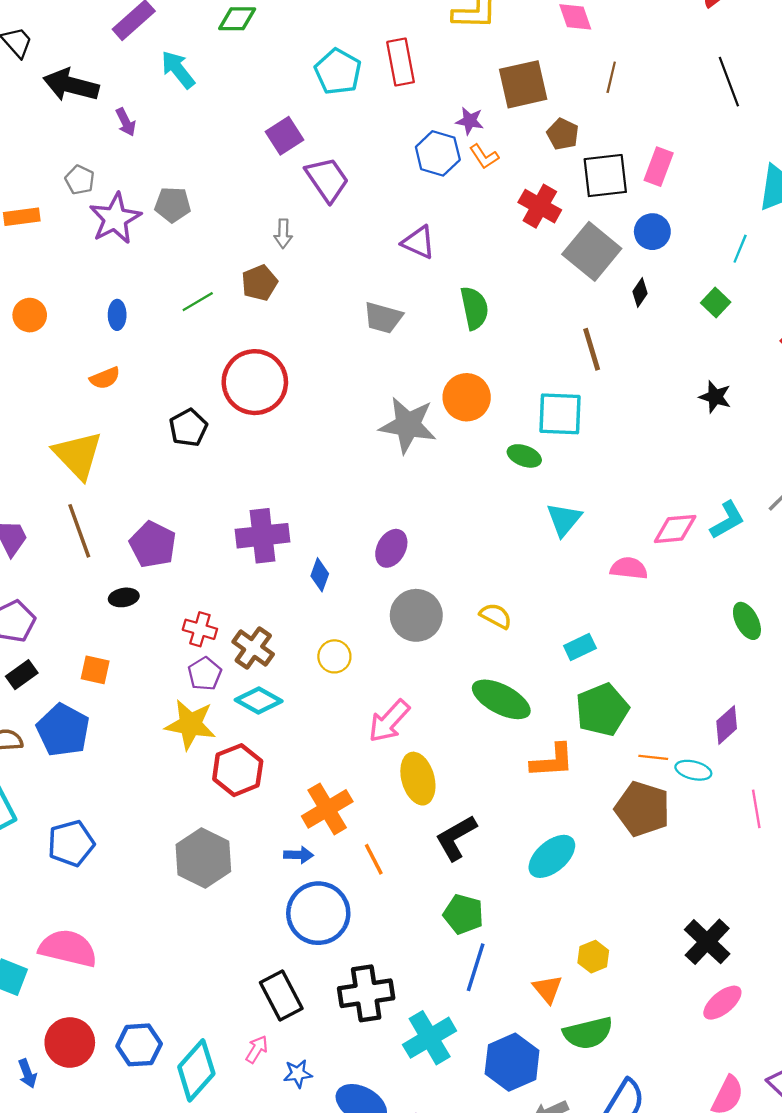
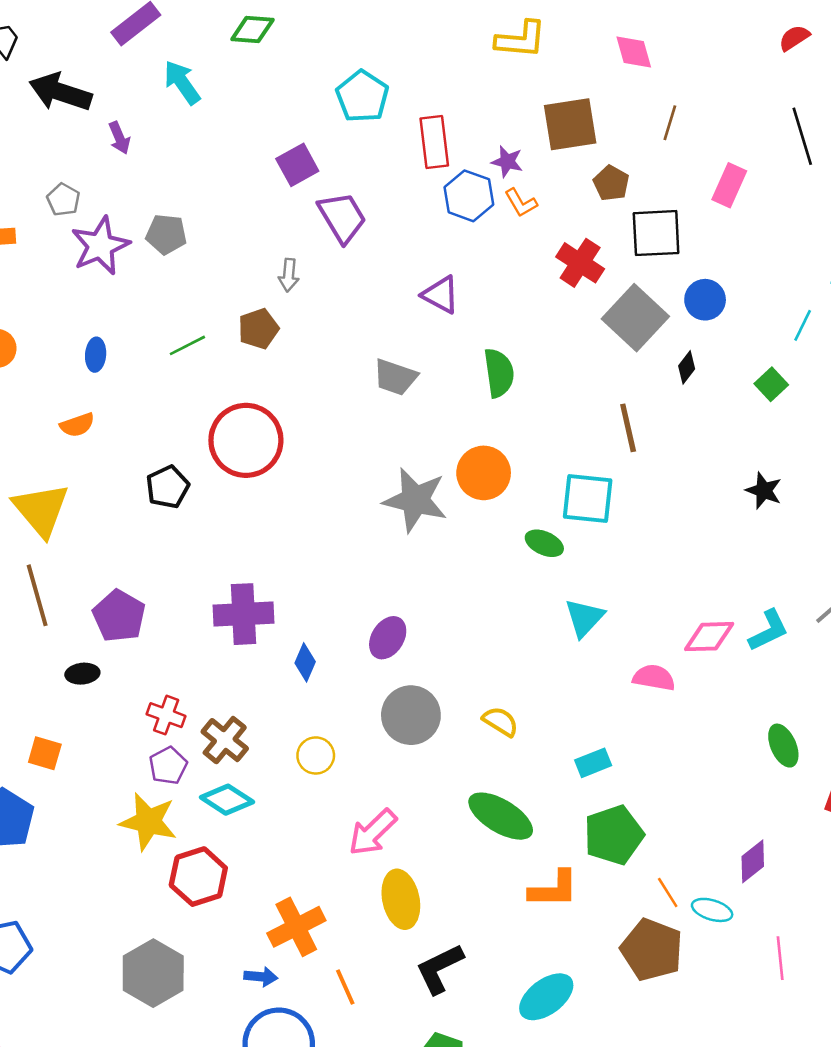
red rectangle: (401, 62) -> (434, 142), moved
pink rectangle: (659, 167) -> (729, 185), moved
orange line: (653, 757) -> (668, 892), turned 48

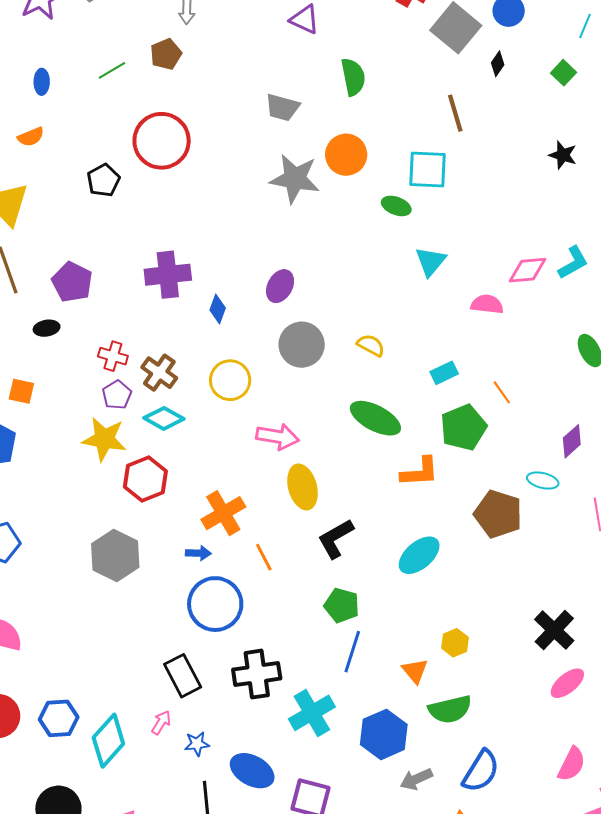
gray trapezoid: (395, 377) -> (282, 107), moved
yellow circle: (316, 755) -> (230, 380), size x1.4
pink arrow: (373, 832) -> (278, 437), turned -123
orange line: (668, 892) -> (502, 392), moved

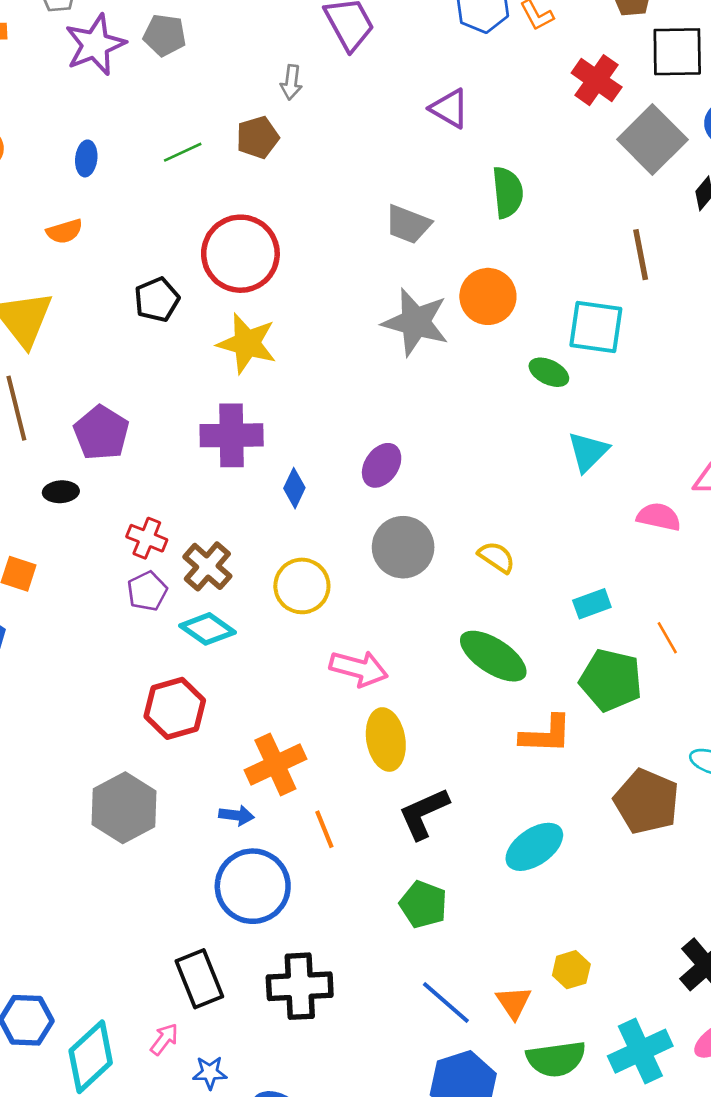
green pentagon: (463, 427) -> (611, 680), turned 30
yellow star: (104, 439) -> (247, 343), moved
blue line: (352, 652) -> (446, 1003), moved, turned -72
cyan cross: (312, 713) -> (640, 1051), moved

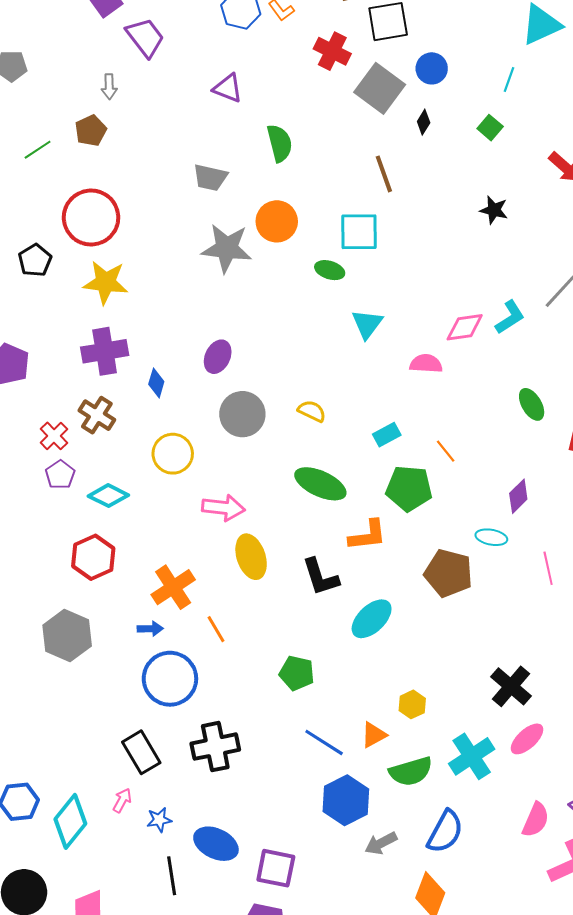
red cross: (147, 538) -> (54, 436), turned 32
brown cross: (207, 566) -> (97, 415), moved
black L-shape: (424, 814) -> (320, 577), moved, turned -75
orange triangle: (514, 1002) -> (374, 735), turned 44

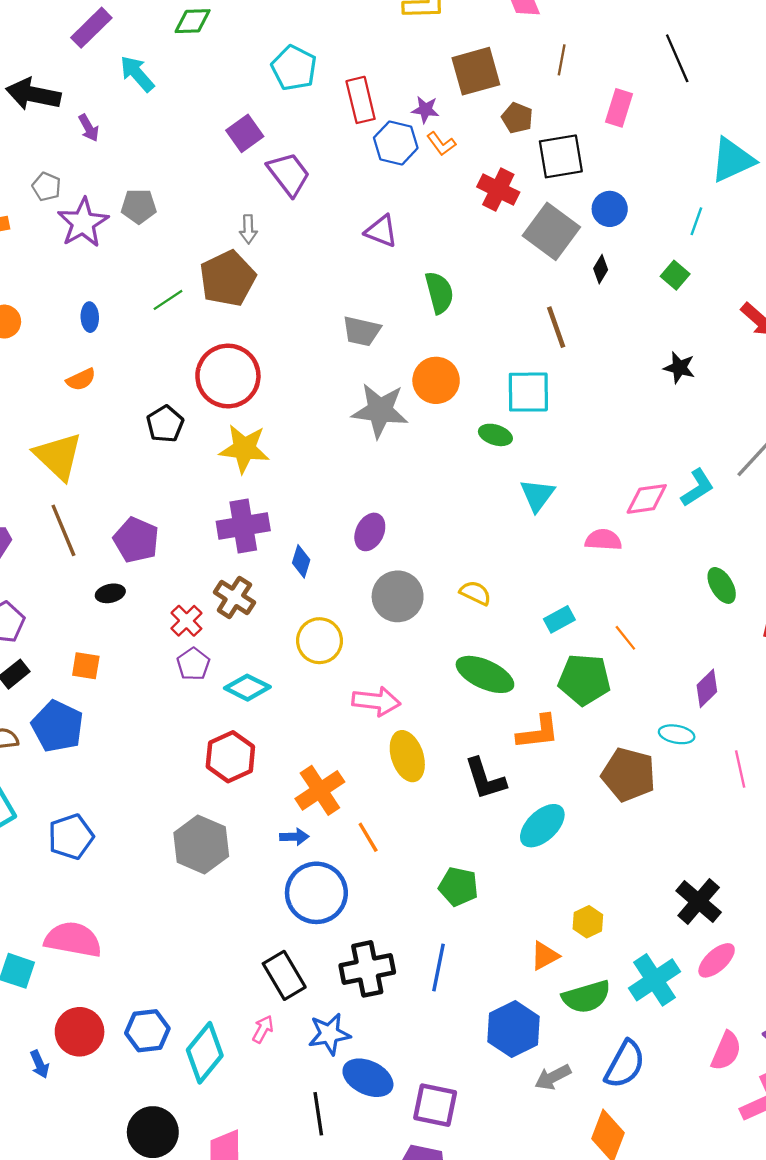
brown pentagon: (91, 131) -> (228, 279), size x1.6
blue line: (324, 742) -> (439, 967), moved, turned 69
blue star: (159, 820) -> (329, 1034), moved, size x1.5

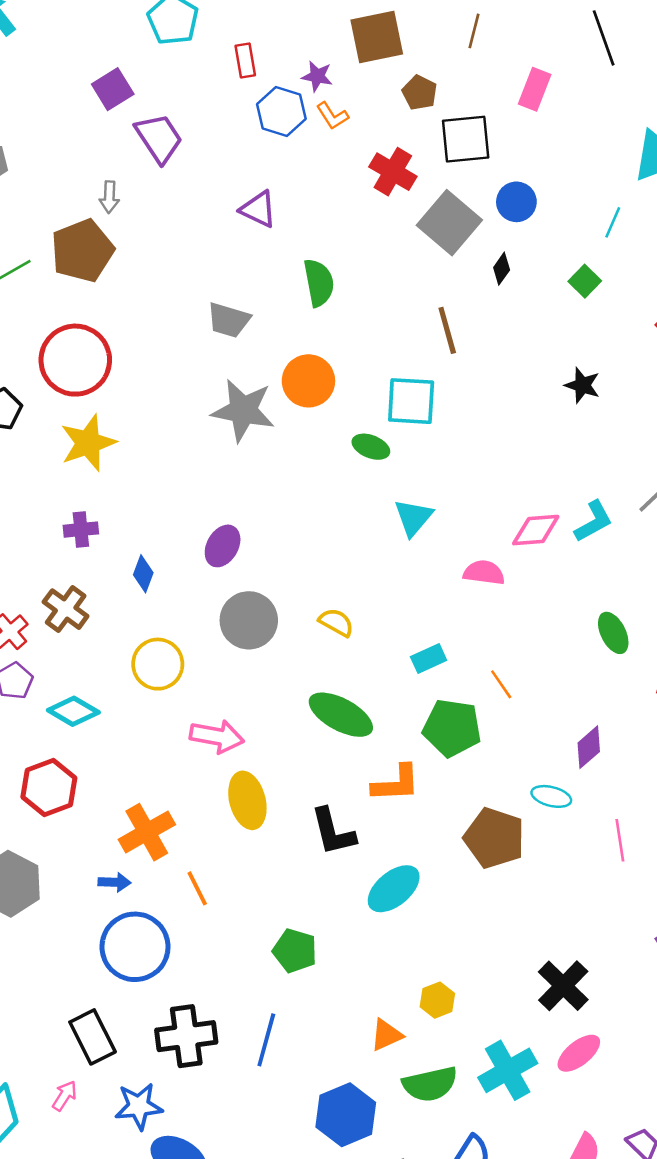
red rectangle: (361, 100) -> (245, 61), size x0.7
yellow star: (244, 449) -> (88, 443), turned -30
purple cross: (243, 526) -> (81, 530), size x0.6

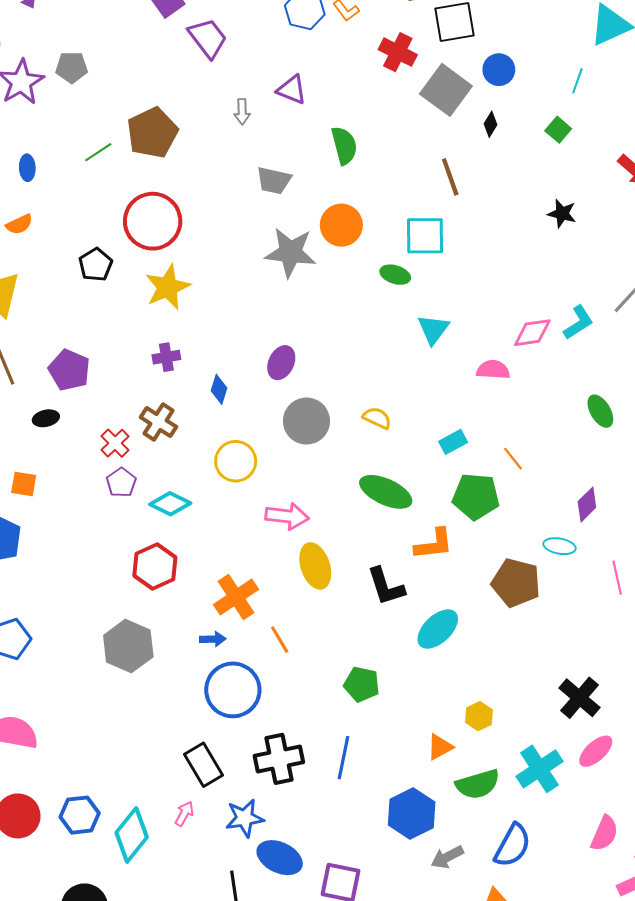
gray arrow: (109, 197) -> (242, 112), moved

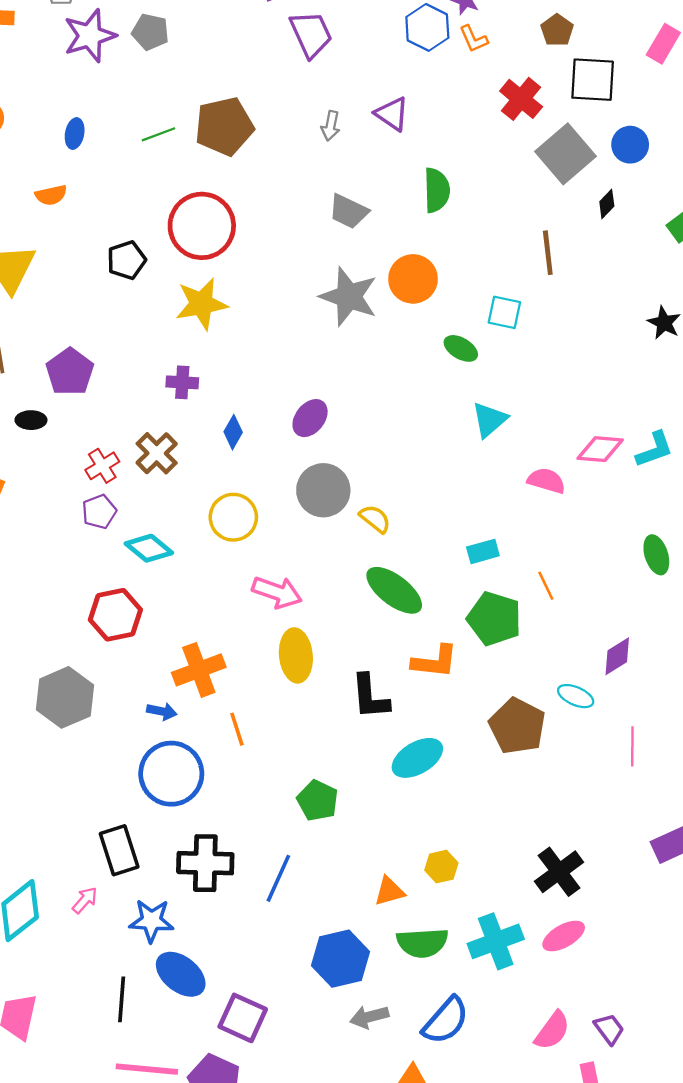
cyan square: (425, 236) -> (504, 312), size x0.7
yellow semicircle: (377, 418) -> (375, 519), moved

